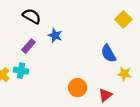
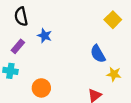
black semicircle: (32, 16) -> (21, 16), turned -132
orange circle: (78, 88) -> (41, 88), moved

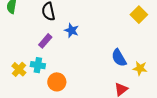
blue semicircle: (98, 54) -> (119, 58), moved
orange circle: (41, 88) -> (57, 82), moved

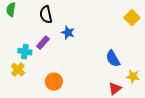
cyan cross: (38, 65) -> (25, 52), moved
yellow star: (140, 68) -> (133, 77), moved

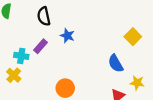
yellow square: (132, 18) -> (133, 37), moved
orange circle: (54, 82) -> (65, 88), moved

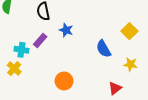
blue semicircle: (116, 63) -> (104, 49), moved
yellow star: (137, 83) -> (131, 64), moved

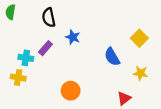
yellow cross: (14, 69) -> (18, 78), turned -32

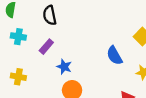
blue star: (73, 37) -> (64, 67), moved
cyan cross: (26, 58) -> (18, 37), moved

